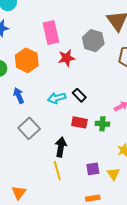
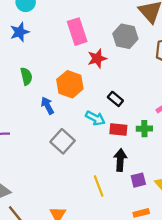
orange hexagon: (27, 60) -> (70, 84), moved
cyan arrow: (57, 98) -> (95, 118), moved, turned -132
black arrow: (61, 147) -> (120, 160), moved

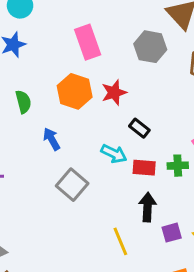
red star: (97, 59) -> (114, 92), moved
orange hexagon: (70, 84) -> (75, 91), moved

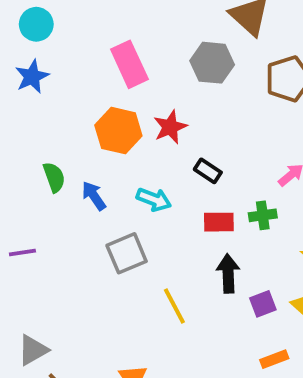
green semicircle: (23, 102) -> (54, 177), moved
cyan arrow: (114, 154) -> (154, 199), moved
gray square: (72, 185) -> (127, 253), turned 32
yellow line: (120, 241) -> (174, 306), moved

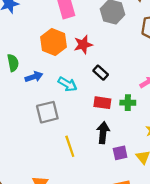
blue arrow: (94, 196) -> (34, 77), turned 98

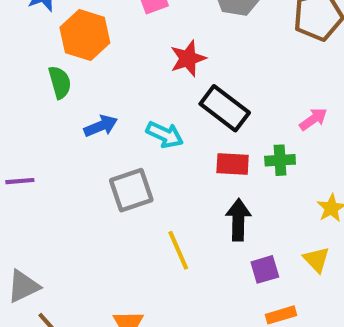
orange hexagon: (54, 42) -> (85, 35), moved
green semicircle: (13, 63) -> (60, 82), moved
black rectangle: (101, 73) -> (225, 108), size x1.6
purple square: (120, 153) -> (265, 269), moved

